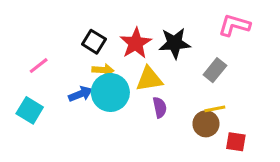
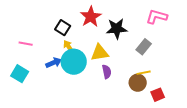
red star: (136, 43) -> (91, 17), moved
pink line: (39, 66) -> (26, 44), turned 48
yellow arrow: (103, 70) -> (69, 47), turned -128
red square: (236, 142) -> (158, 95), turned -32

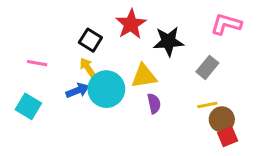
yellow arrow: (69, 47) -> (88, 67), moved
brown circle: (138, 83) -> (222, 119), moved

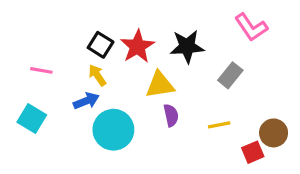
red star: (131, 24) -> (137, 46), moved
pink L-shape: (226, 24) -> (251, 27), turned -140
cyan circle: (106, 89) -> (113, 130), moved
yellow line: (207, 105) -> (219, 125), moved
brown circle: (222, 119) -> (274, 133), moved

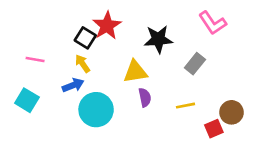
red star: (137, 46) -> (107, 26), moved

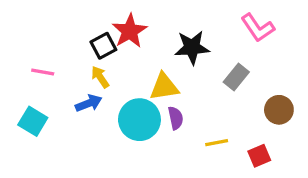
black square: (85, 38) -> (103, 46), turned 30
yellow line: (185, 106) -> (217, 143), moved
cyan circle: (96, 110) -> (139, 120), moved
brown circle: (232, 112) -> (279, 110), moved

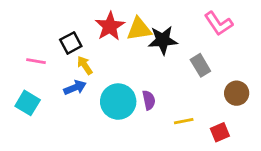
black square: (103, 46) -> (71, 43), moved
gray rectangle: (236, 77) -> (200, 65), turned -70
yellow triangle: (164, 87) -> (139, 29), moved

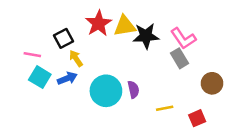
pink L-shape: (219, 23) -> (183, 38), moved
cyan square: (28, 103) -> (40, 77), moved

